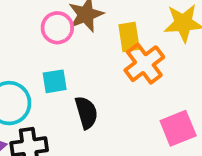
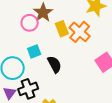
yellow rectangle: (129, 37) -> (62, 29), moved

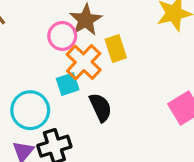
orange cross: (80, 32) -> (84, 62), moved

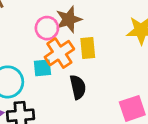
black semicircle: (101, 107) -> (78, 87), moved

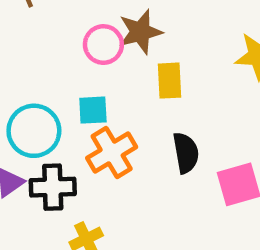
orange cross: (59, 53) -> (112, 153), moved
black semicircle: (78, 87) -> (186, 153), moved

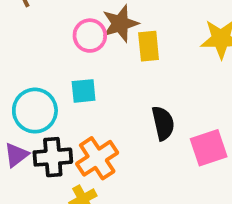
yellow rectangle: (170, 81) -> (149, 46), moved
orange cross: (112, 153) -> (97, 158), moved

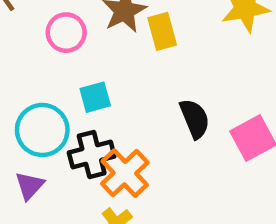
pink circle: (90, 36) -> (66, 33), moved
black cross: (53, 157) -> (92, 154), moved

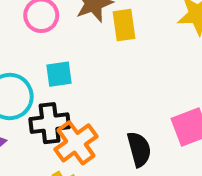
black semicircle: (195, 119) -> (139, 149), moved

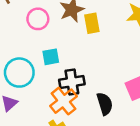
black cross: (50, 123) -> (72, 82), moved

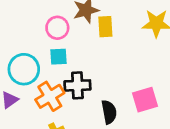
pink circle: (38, 19) -> (57, 28), moved
orange cross: (64, 101) -> (50, 96), moved

